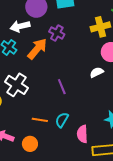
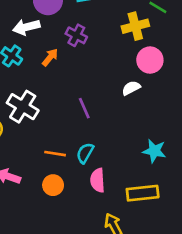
orange arrow: (37, 49) -> (50, 57), size x0.6
pink semicircle: (82, 134) -> (98, 180), moved
orange circle: (30, 144) -> (53, 185), moved

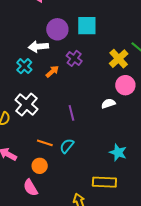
yellow cross: (135, 26) -> (119, 59), turned -36
pink semicircle: (98, 180) -> (30, 188), moved, turned -36

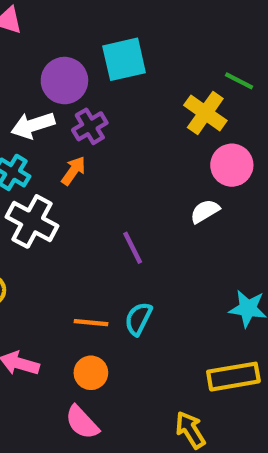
purple cross: (74, 58) -> (90, 126), moved, turned 35
white cross: (26, 105) -> (32, 221), moved

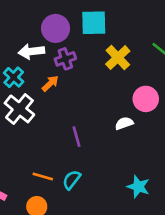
yellow cross: (205, 113) -> (118, 58), moved

